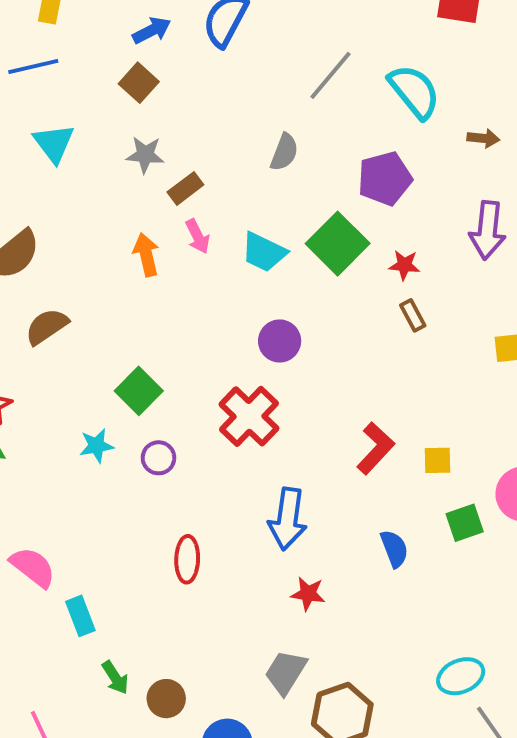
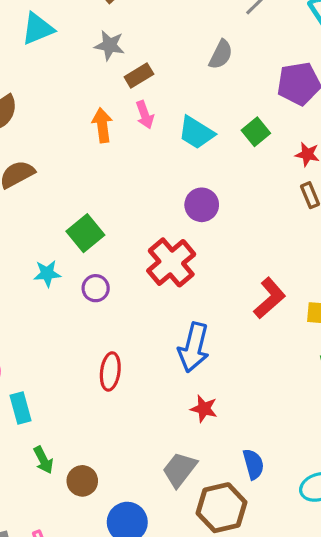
cyan triangle: (54, 143) -> (38, 29), turned 39
green square: (338, 244) -> (256, 132), size x0.6
blue semicircle: (394, 549) -> (253, 464), moved

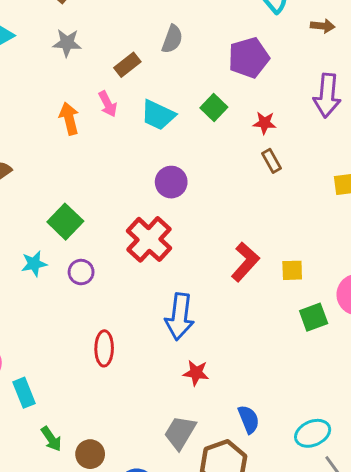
brown rectangle: (139, 75) -> (127, 65), moved

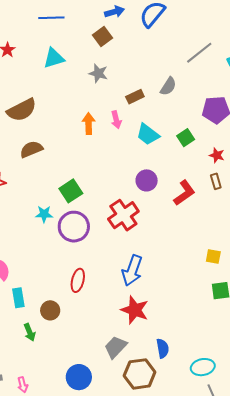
red L-shape: (245, 262) -> (184, 193), moved
purple circle: (81, 272) -> (74, 227), size x1.8
red star: (196, 373) -> (135, 310), size x1.6
brown circle: (90, 454) -> (50, 310), moved

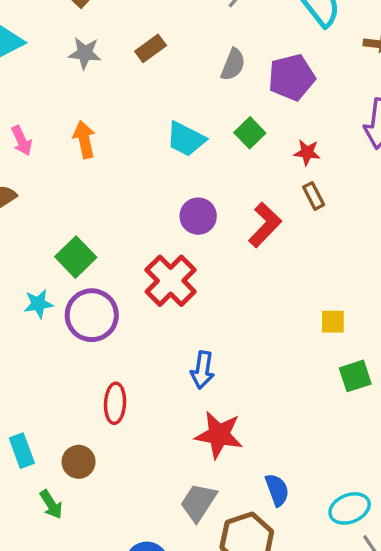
gray semicircle: (168, 86) -> (233, 65), moved
brown rectangle: (135, 97) -> (151, 48), moved
pink arrow: (116, 120) -> (22, 141), moved
blue arrow: (132, 270) -> (202, 370), size x0.7

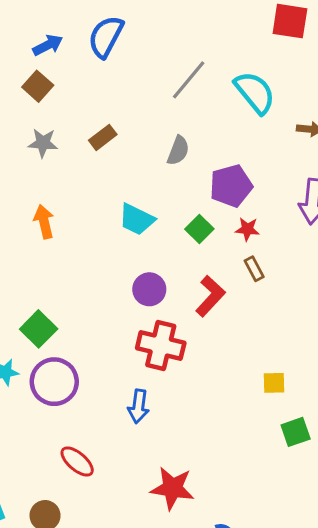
purple pentagon: (292, 77) -> (231, 186), moved
green square: (250, 133) -> (199, 229), moved
red cross: (171, 281) -> (161, 345), moved, turned -30
blue arrow: (202, 370) -> (139, 406), moved
red ellipse: (115, 403) -> (77, 462), turned -51

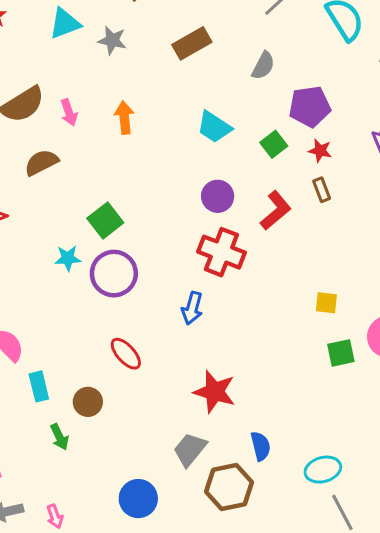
brown rectangle: (103, 137) -> (192, 43), size x1.4
gray star: (43, 143) -> (112, 40), moved

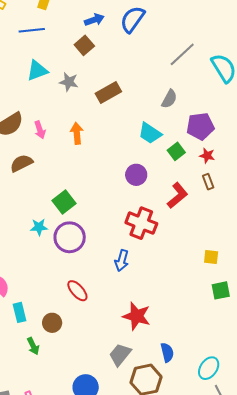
brown rectangle: (192, 43) -> (108, 92), moved
cyan trapezoid: (214, 127) -> (150, 133), moved
purple circle: (218, 196) -> (136, 175), moved
cyan ellipse: (323, 470) -> (209, 368), turned -40

